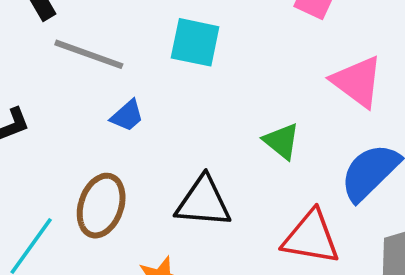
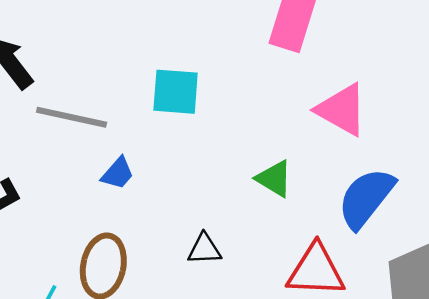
black triangle: (203, 202) -> (204, 249), size x0.6

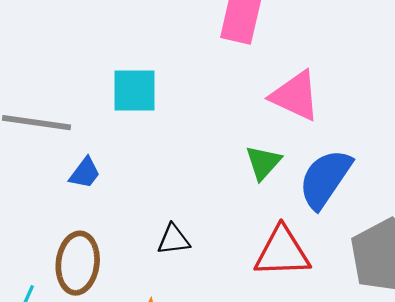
green triangle: (274, 179) -> (263, 163), moved, turned 45

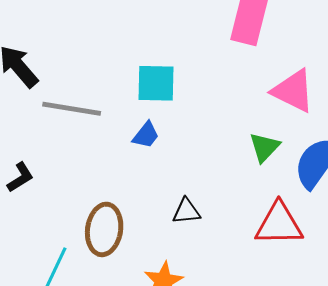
blue trapezoid: (85, 173) -> (146, 135), moved

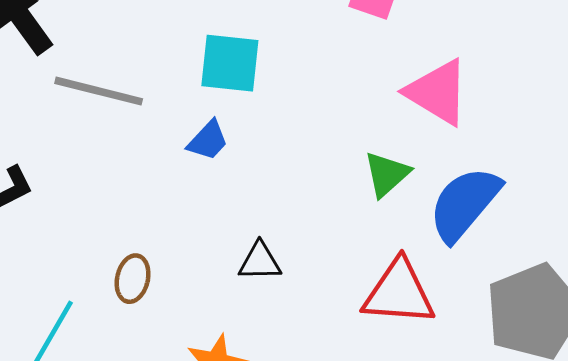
brown ellipse: (104, 229) -> (133, 279), size x0.6

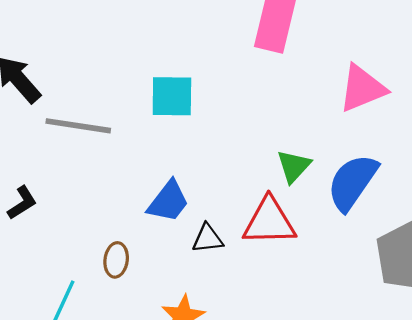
pink triangle: (437, 92) -> (362, 88), moved, turned -48
blue trapezoid: (208, 140) -> (168, 202), moved, size x1.4
red triangle: (399, 293) -> (269, 222), moved

